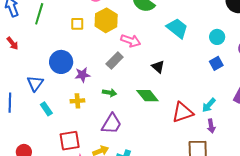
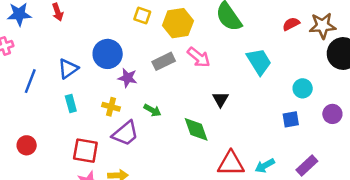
gray rectangle: (115, 60) -> (164, 61), moved
purple trapezoid: (112, 124) -> (125, 133), moved

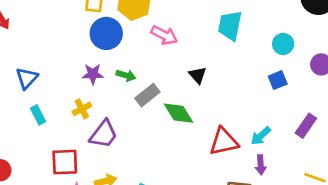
blue circle: (108, 54) -> (106, 33), moved
gray rectangle: (164, 61) -> (147, 95), moved
cyan trapezoid: (259, 62) -> (230, 26), turned -124
yellow cross: (111, 107) -> (82, 109), turned -30
green arrow: (152, 110) -> (126, 75), moved

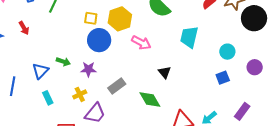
green arrow: (126, 75) -> (63, 62), moved
gray rectangle: (147, 95) -> (117, 86), moved

